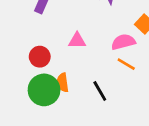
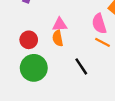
pink semicircle: (123, 42) -> (99, 24), turned -90
orange semicircle: (63, 83) -> (58, 38), moved

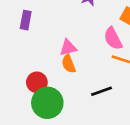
red circle: (29, 40) -> (37, 82), moved
black line: (81, 66) -> (101, 91), turned -66

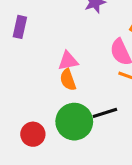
red circle: (37, 82) -> (33, 134), moved
green circle: (47, 103) -> (74, 122), moved

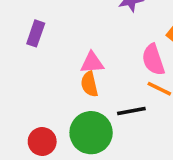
purple rectangle: (20, 27) -> (36, 33), moved
black line: (105, 113) -> (131, 111), moved

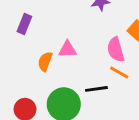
orange semicircle: (89, 84) -> (45, 61), moved, turned 30

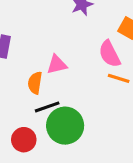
black line: (96, 89) -> (47, 107), moved

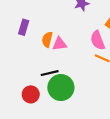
orange semicircle: (35, 83) -> (47, 39), moved

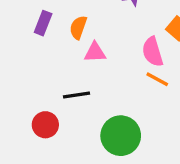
orange semicircle: (47, 39) -> (78, 27), moved
green circle: (61, 88) -> (121, 136), moved

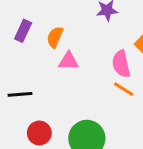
black line: (76, 95) -> (20, 94), moved
red circle: (45, 125) -> (39, 133), moved

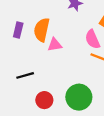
orange semicircle: (55, 37) -> (42, 30), size x1.5

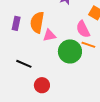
black line: (25, 75) -> (24, 64), turned 42
green circle: (79, 97) -> (70, 51), moved

